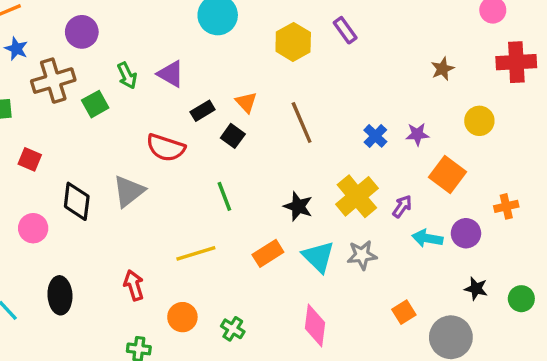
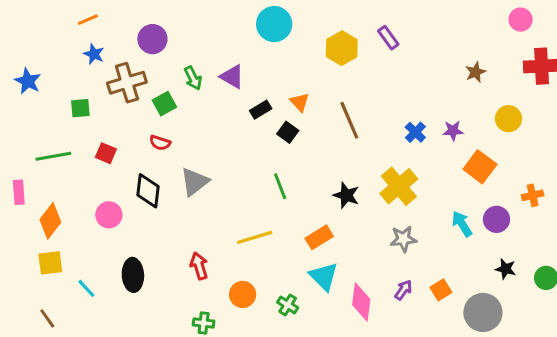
red semicircle: (166, 148) -> (160, 143), moved, size x0.6
purple arrow: (402, 206) -> (403, 290), moved
cyan arrow: (427, 238) -> (462, 224), turned 48
cyan triangle: (318, 257) -> (324, 276), moved

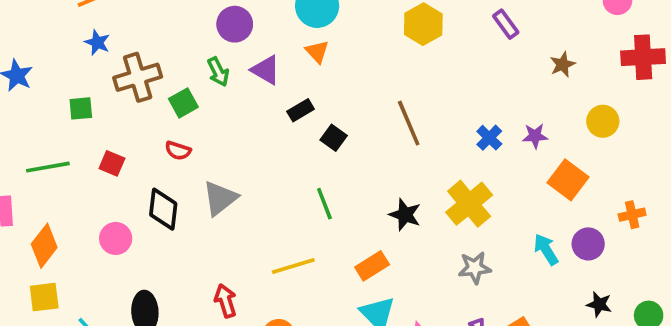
purple rectangle: (388, 38) -> (506, 24), moved
purple circle: (152, 39) -> (235, 24), moved
yellow hexagon: (342, 48) -> (423, 24), moved
orange triangle: (300, 102) -> (317, 52), moved

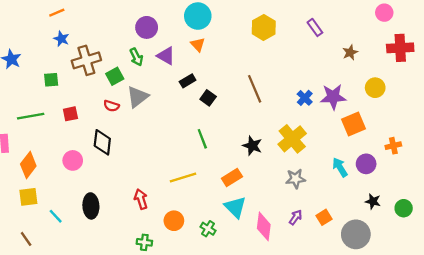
purple star: (535, 136) -> (333, 97), size x1.6
red square: (112, 163) -> (70, 114), turned -35
orange square: (568, 180) -> (354, 124), turned 30
gray triangle: (220, 198) -> (138, 97), moved

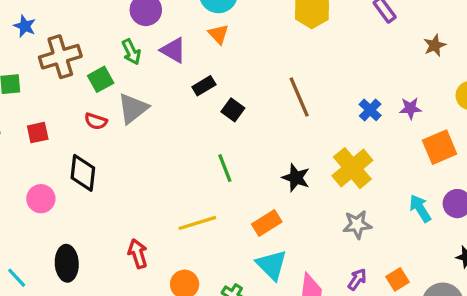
purple star: (333, 97) -> (410, 108), size x0.6

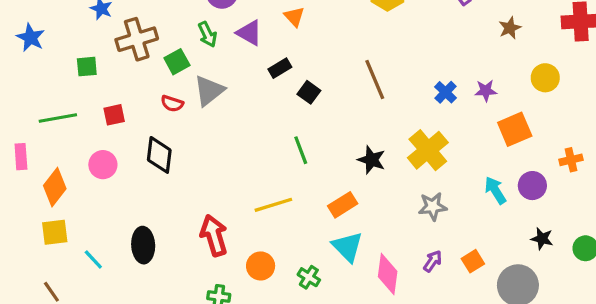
pink circle: (41, 199) -> (103, 165), moved
red arrow: (138, 254) -> (214, 235), size x1.4

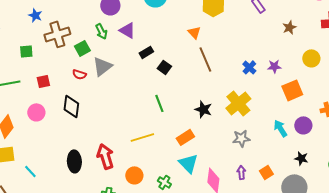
orange triangle: (294, 17) -> (194, 32), moved
black star: (542, 239) -> (301, 158), moved
black ellipse: (143, 245) -> (74, 161), moved
purple arrow: (433, 261) -> (241, 172), turned -40

